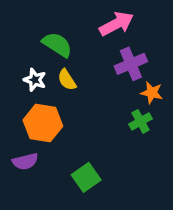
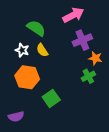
purple semicircle: (25, 161) -> (16, 116), moved
green square: (86, 177) -> (51, 98), moved

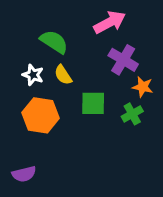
purple cross: (82, 40) -> (123, 60), turned -36
green square: (51, 98) -> (93, 103), moved, turned 36

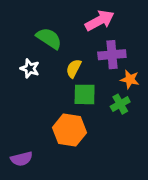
purple cross: (123, 60) -> (112, 55), turned -36
yellow semicircle: (63, 75) -> (74, 68), moved, turned 60
orange hexagon: (41, 115) -> (70, 130), moved

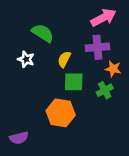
pink arrow: (100, 20) -> (103, 18), moved

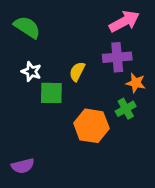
green semicircle: (43, 33) -> (27, 27), moved
green square: (74, 82) -> (51, 93), moved
orange hexagon: (61, 113) -> (91, 126), moved

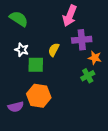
pink arrow: (124, 21) -> (70, 16), moved, turned 140
orange hexagon: (91, 126) -> (39, 96), moved
purple semicircle: (23, 166) -> (16, 107), moved

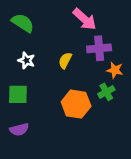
pink arrow: (70, 16) -> (85, 19), turned -70
green square: (36, 65) -> (18, 94), moved
orange hexagon: (39, 96) -> (76, 104), moved

